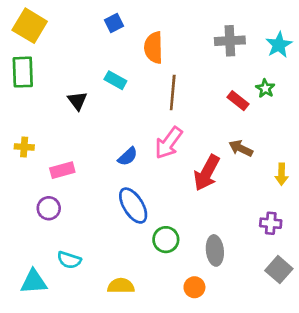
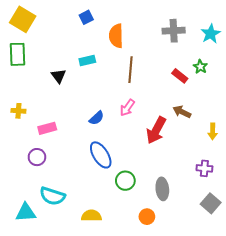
cyan rectangle: (115, 80) -> (87, 60), turned -42
pink arrow: (169, 143) -> (127, 108), size x0.7
cyan semicircle: (69, 260) -> (52, 196), size x1.4

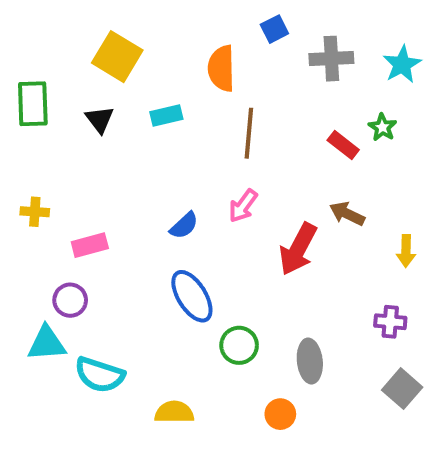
blue square: (86, 17) -> (274, 29), moved
yellow square: (23, 19) -> (117, 57), moved
black triangle: (59, 76) -> (100, 119), moved
cyan triangle: (26, 213) -> (47, 343), moved

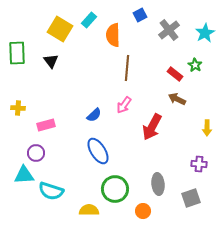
gray cross: (331, 59) -> (169, 30), turned -35
cyan rectangle: (166, 115) -> (89, 20), moved, turned -35
brown arrow: (347, 214) -> (177, 99), moved
green circle: (239, 345) -> (115, 189), moved, size x1.4
gray square: (402, 389) -> (191, 198), moved, turned 30

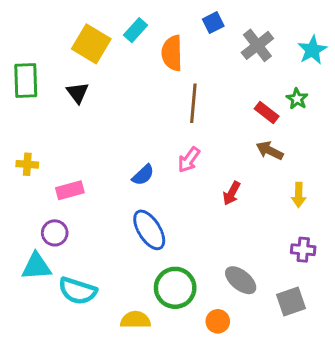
red arrow: (152, 127) -> (232, 193), size x0.6
yellow arrow: (207, 128) -> (299, 195), moved
gray ellipse: (158, 184) -> (241, 280), turned -45

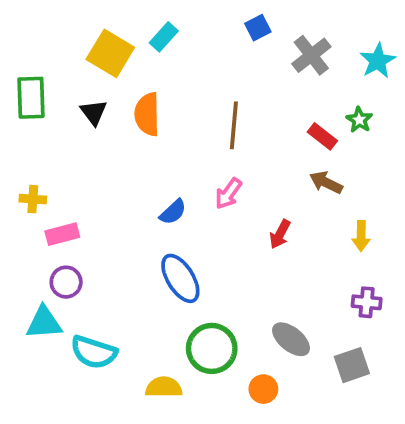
orange semicircle: (172, 53) -> (147, 114), moved
pink rectangle: (70, 190) -> (62, 234), moved

